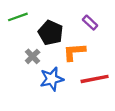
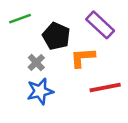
purple rectangle: (90, 23) -> (100, 25), size x1.6
blue star: (52, 79) -> (40, 91), moved

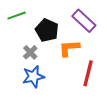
red line: (105, 88) -> (88, 73), turned -65

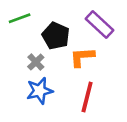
red line: (88, 73) -> (87, 97), moved

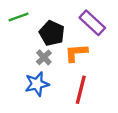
gray cross: (36, 62) -> (44, 57), moved

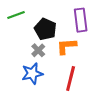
purple rectangle: (92, 23) -> (81, 20), turned 40

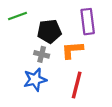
black pentagon: (45, 29) -> (49, 31), turned -30
gray cross: (38, 50) -> (42, 54), turned -32

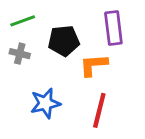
gray cross: (42, 54) -> (20, 54), moved

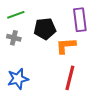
blue star: (45, 103) -> (18, 79), moved

